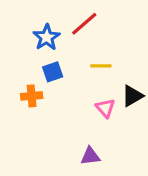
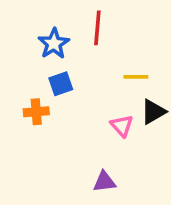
red line: (84, 24) -> (97, 28), turned -44
yellow line: (101, 66) -> (136, 77), moved

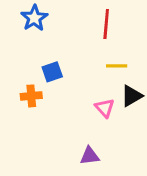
red line: (97, 28) -> (106, 24), moved
blue star: (54, 44) -> (34, 18), moved

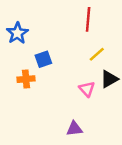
blue star: (34, 18) -> (17, 33), moved
yellow line: (117, 66) -> (97, 54), turned -42

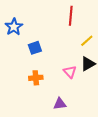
yellow line: (97, 54) -> (87, 41), moved
orange cross: (26, 79) -> (36, 78), moved

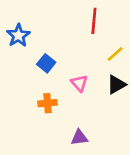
blue square: (35, 48) -> (46, 63), turned -32
pink triangle: (70, 72) -> (79, 83), moved

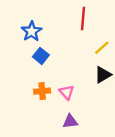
blue star: (18, 35) -> (32, 31), moved
pink triangle: (79, 83) -> (67, 92), moved

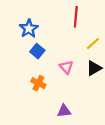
orange cross: (42, 91) -> (38, 83), turned 32
pink triangle: (67, 92) -> (66, 67), moved

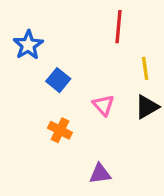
blue star: (29, 29) -> (28, 45), moved
yellow line: (93, 44) -> (145, 68), turned -56

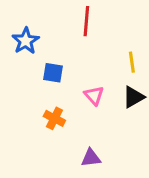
red line: (118, 27) -> (86, 21), moved
blue square: (58, 80) -> (53, 73), turned -30

